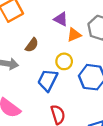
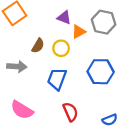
yellow circle: (64, 61) -> (61, 48), moved

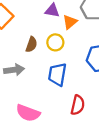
red semicircle: (70, 112) -> (78, 105), turned 48

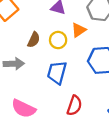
orange triangle: (70, 22) -> (79, 30), moved

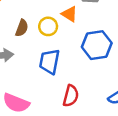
orange triangle: (79, 30) -> (69, 14), turned -49

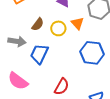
blue trapezoid: (49, 62) -> (39, 54), moved

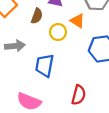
brown semicircle: (38, 24) -> (37, 16), moved
gray arrow: (17, 41) -> (15, 46), moved

